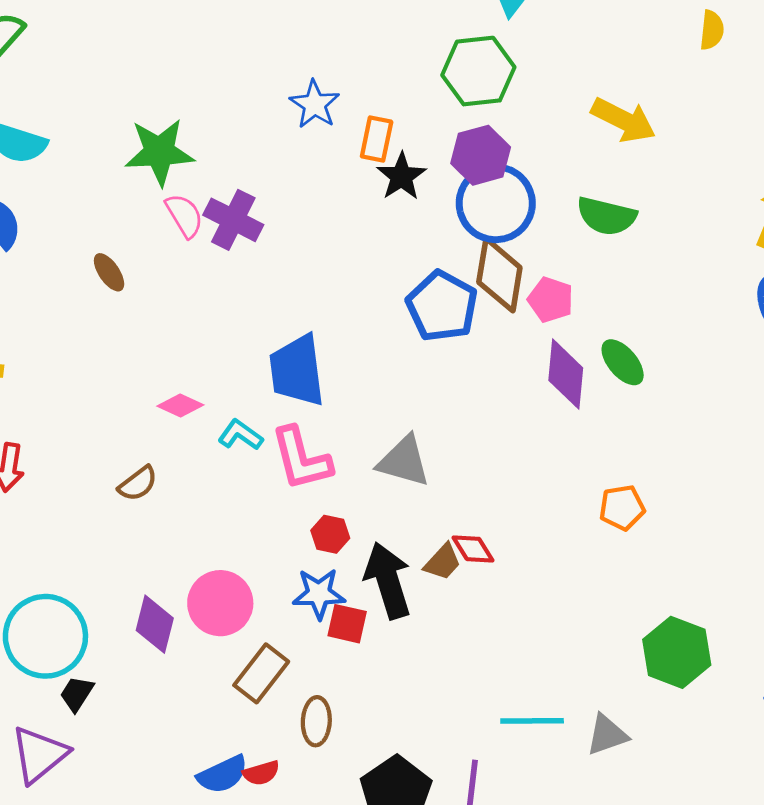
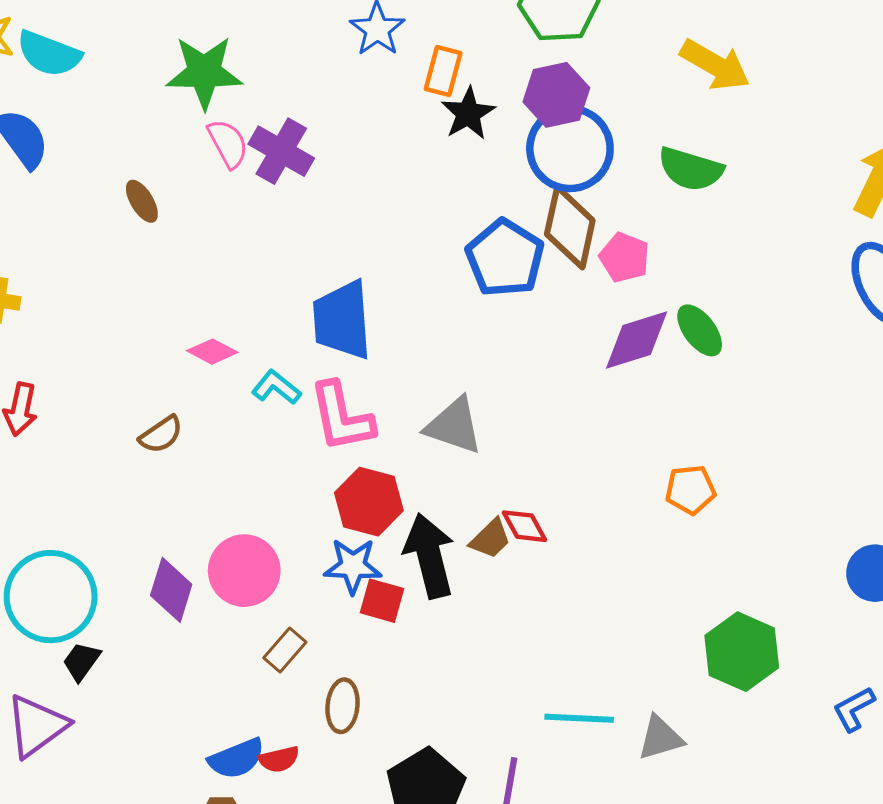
purple diamond: (566, 374) -> (637, 340), turned 64
red hexagon: (330, 534) -> (369, 502), size x1.6
brown rectangle: (261, 673) -> (285, 650), size x0.7

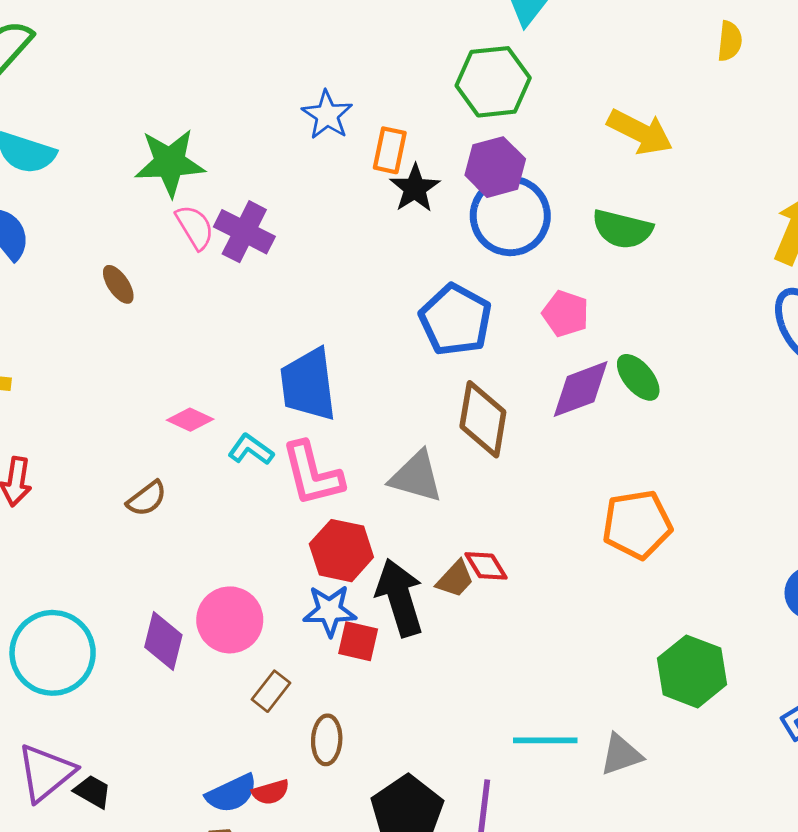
brown diamond: (570, 227) -> (483, 419), moved
orange pentagon: (690, 490) -> (637, 525), size x1.5
black trapezoid: (81, 661) -> (93, 791), moved, turned 87

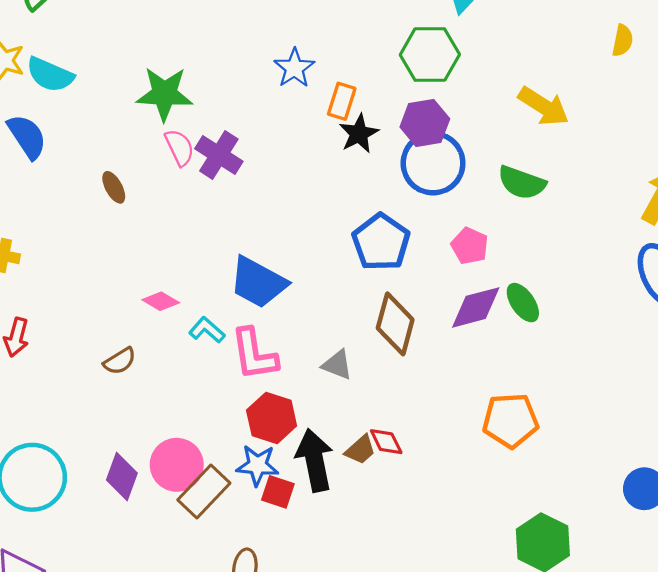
blue trapezoid: (308, 385) -> (258, 282), turned -60
gray triangle: (416, 477) -> (337, 365), size x0.7
brown rectangle: (271, 691) -> (204, 491), moved, size x1.6

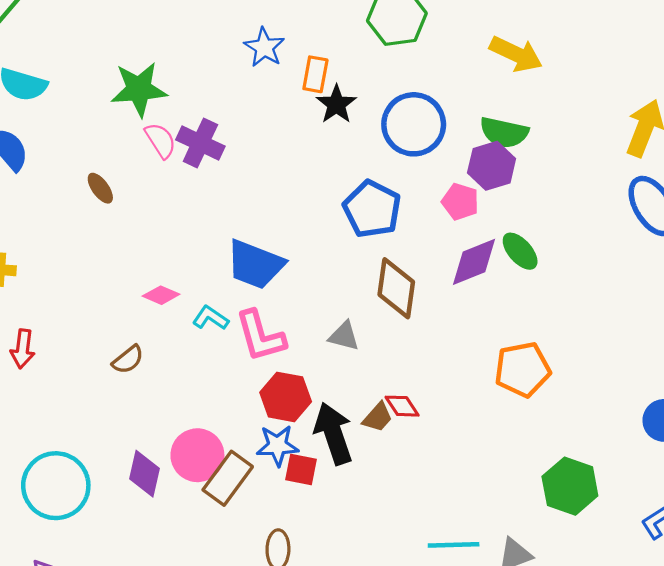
purple hexagon: (425, 123) -> (492, 166), moved

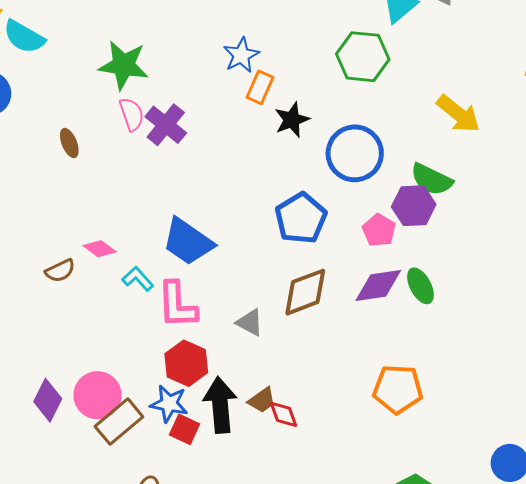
orange rectangle: (315, 74) -> (260, 87), moved
brown diamond: (396, 288) -> (305, 292), turned 48
brown semicircle: (128, 360) -> (60, 271), moved
red diamond: (402, 406) -> (284, 414), moved

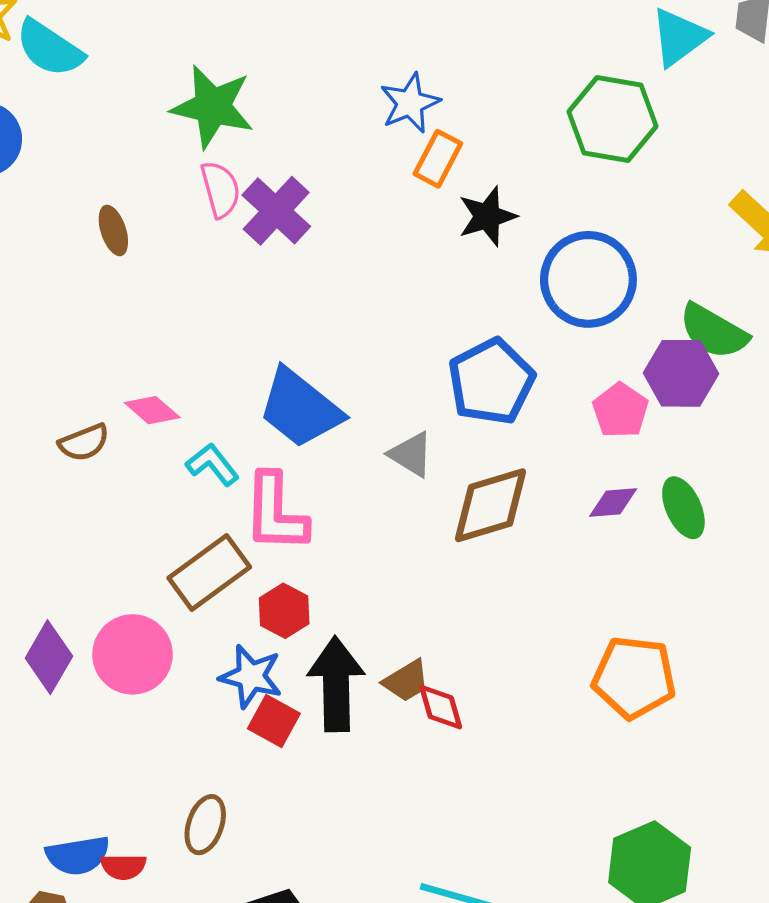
purple diamond: (378, 286) -> (613, 502), size x0.6
gray triangle: (250, 323) -> (411, 454), moved
red hexagon: (186, 363) -> (284, 611), size x0.7
brown rectangle: (119, 422) -> (209, 573), moved

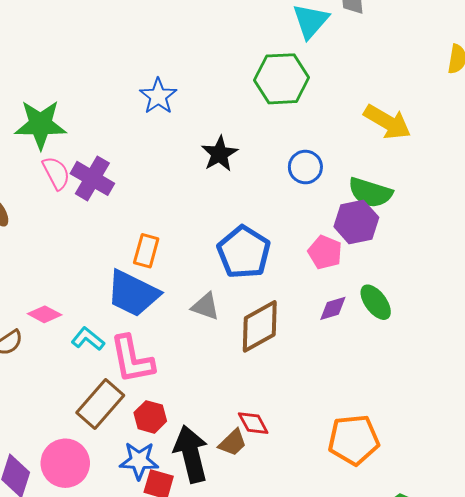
orange rectangle: (438, 159) -> (146, 251), moved
blue circle: (588, 279) -> (305, 167), moved, size x0.6
orange pentagon: (634, 677) -> (354, 440), moved
red diamond: (441, 707) -> (253, 423), moved

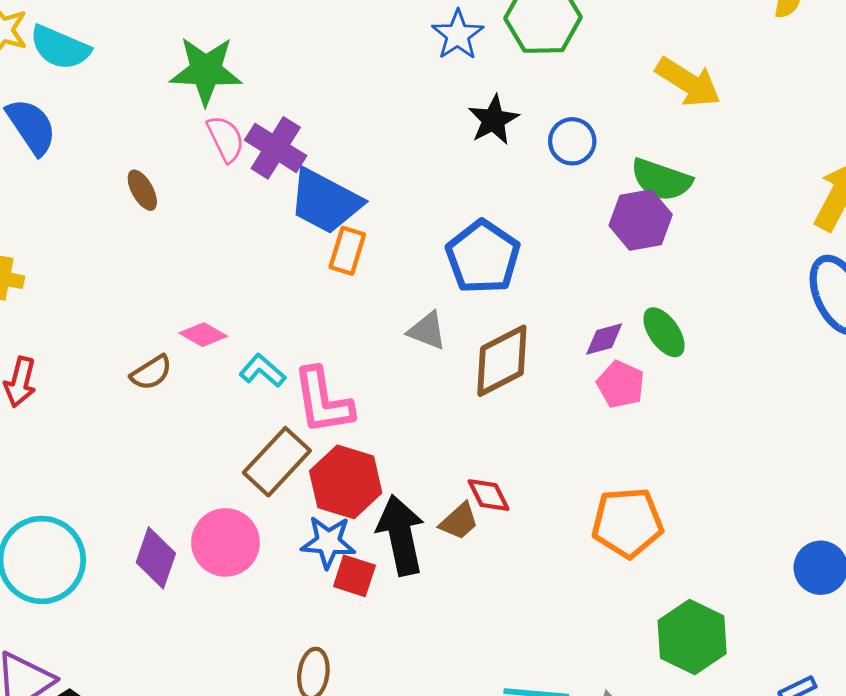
blue star: (158, 96) -> (458, 35), moved
black star: (220, 154) -> (493, 120), moved
pink pentagon: (325, 252) -> (621, 384), moved
blue trapezoid: (133, 294) -> (325, 201), moved
red hexagon: (150, 417) -> (346, 482), size x1.6

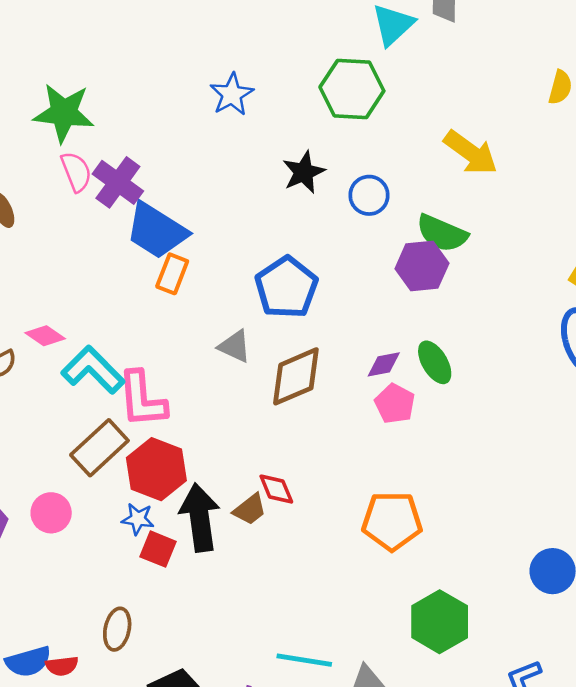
blue star: (458, 35) -> (232, 94), moved
cyan L-shape: (262, 371) -> (93, 370), size x1.6
pink circle: (225, 542) -> (51, 513), size x0.7
blue star: (328, 542) -> (138, 519), size x0.7

